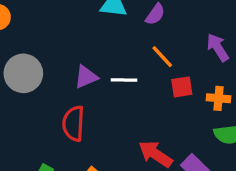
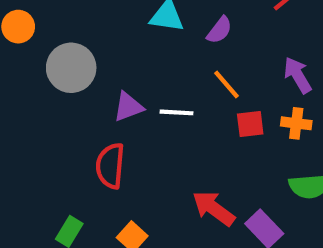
gray circle: (23, 73) -> (71, 68), moved
orange cross: (219, 98) -> (296, 123), moved

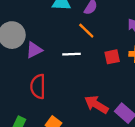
orange line: (227, 84) -> (86, 31), moved
purple triangle: (128, 107) -> (34, 50), moved

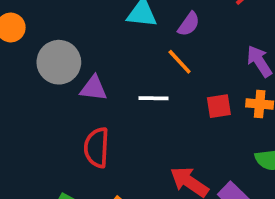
purple triangle: (34, 50) -> (94, 88), turned 30

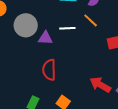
white line: (154, 98) -> (67, 28), moved

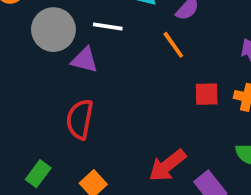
white line: (67, 28) -> (108, 26), moved
red arrow: (100, 85) -> (167, 165), turned -80

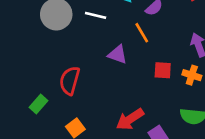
purple triangle: (85, 60) -> (118, 55), moved
green rectangle: (38, 174) -> (38, 104), moved

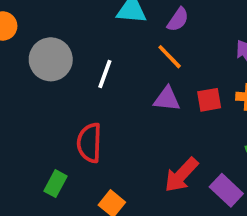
white line: (96, 15) -> (105, 74), moved, turned -70
purple triangle: (118, 55) -> (167, 99), moved

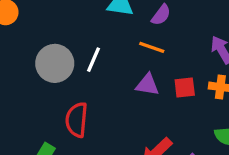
orange line: (170, 57) -> (152, 47), turned -30
gray circle: (51, 59) -> (55, 63), moved

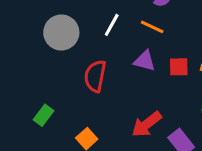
white line: (94, 60) -> (112, 25), moved
red semicircle: (77, 120) -> (95, 76), moved

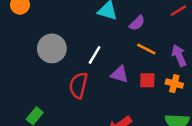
white line: (112, 25) -> (95, 55), moved
orange line: (152, 27) -> (146, 49), moved

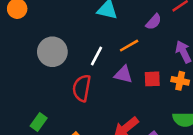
purple semicircle: (137, 23) -> (154, 22), moved
orange line: (146, 49) -> (129, 46), moved, turned -54

